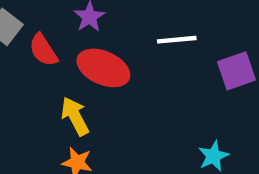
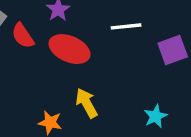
yellow arrow: (75, 116) -> (87, 103), moved

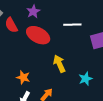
yellow arrow: (87, 103) -> (59, 64), moved

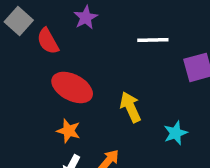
red ellipse: (38, 35) -> (72, 87), moved

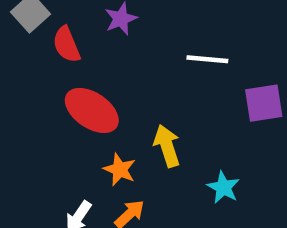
orange star: (69, 131) -> (120, 170), moved
cyan star: (176, 133) -> (223, 187), turned -30

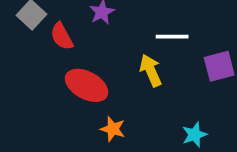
yellow arrow: (167, 146) -> (151, 71), moved
cyan star: (223, 187) -> (195, 135), turned 30

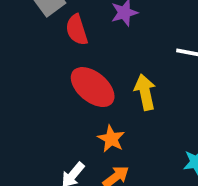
yellow arrow: (151, 71) -> (145, 92), moved

